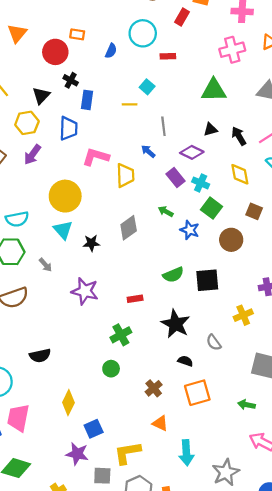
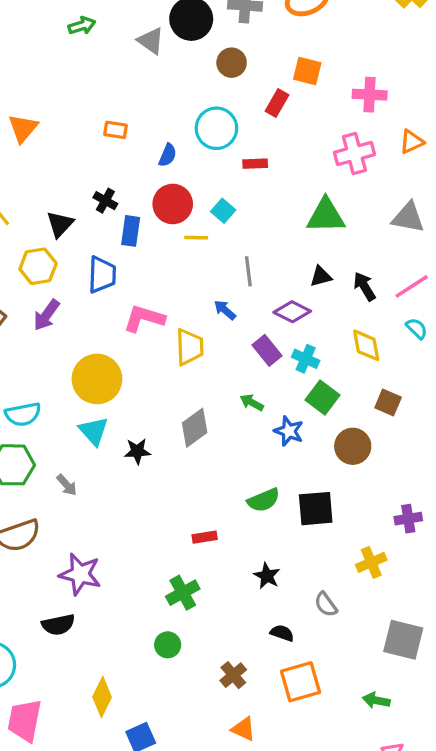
red circle: (55, 52) -> (173, 204), moved
purple star: (85, 291) -> (80, 574), moved
black star: (175, 324) -> (267, 576), size x0.6

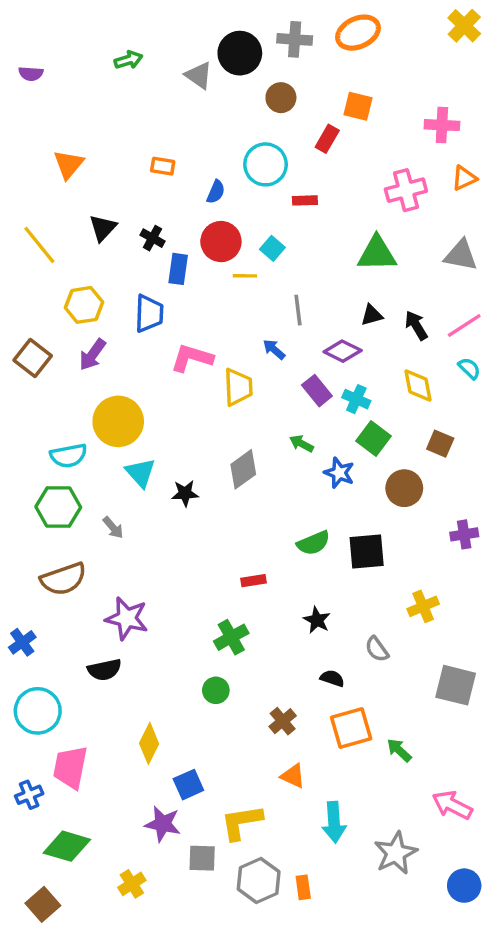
pink cross: (370, 95) -> (442, 125), moved
black triangle: (60, 224) -> (103, 228), moved
yellow circle: (97, 379) -> (118, 421), moved
purple cross: (408, 519) -> (464, 534), moved
green arrow: (376, 700) -> (399, 750), moved, turned 32

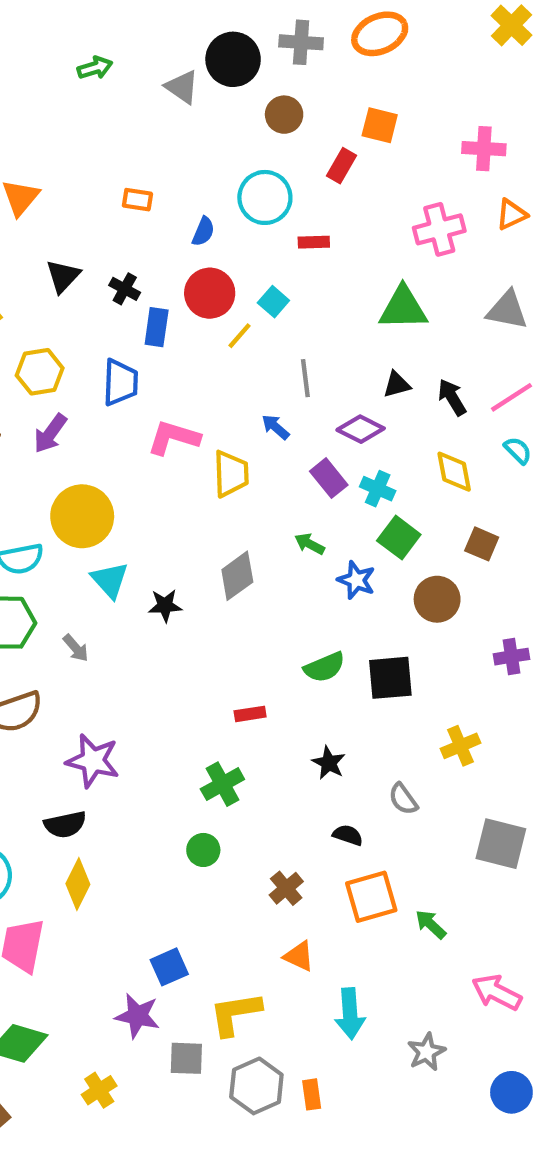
yellow line: (245, 276) -> (239, 336), turned -50
yellow diamond: (149, 743) -> (78, 884), moved
gray star: (396, 853) -> (426, 1052), size x0.7

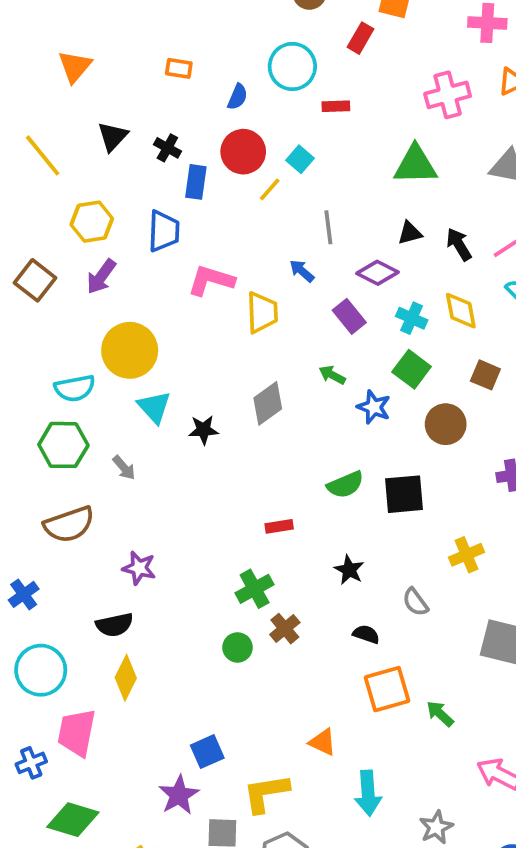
cyan cross: (378, 489) -> (412, 318), moved
purple star: (93, 761) -> (139, 568), size x0.7
brown cross: (286, 888) -> (285, 629), moved
purple star: (137, 1016) -> (179, 795), turned 30

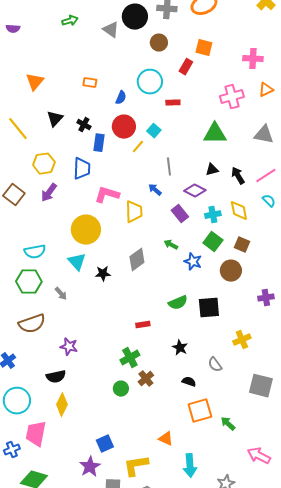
cyan cross: (412, 318) -> (213, 215), turned -35
yellow circle: (130, 350) -> (86, 230), moved
brown square: (485, 375) -> (242, 245), moved

